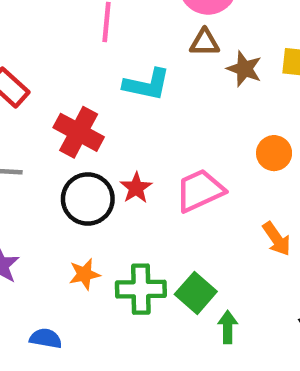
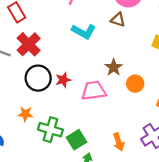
brown star: (244, 69) -> (114, 67), moved
red cross: (79, 132) -> (29, 44), moved
orange arrow: (277, 239) -> (119, 142), moved

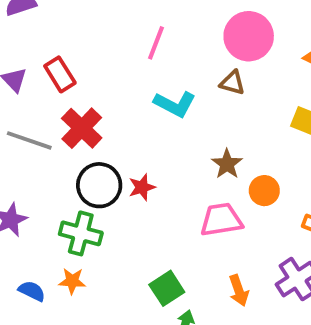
pink trapezoid: (94, 91) -> (221, 220), moved
orange star: (25, 114) -> (72, 281), moved
green cross: (50, 130) -> (81, 233), moved

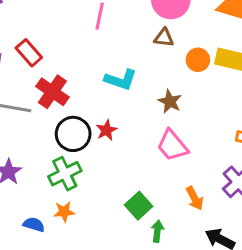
cyan L-shape: (175, 104) -> (121, 80), moved
orange circle: (264, 191) -> (198, 60), moved
pink trapezoid: (221, 220) -> (172, 146), turned -112
green cross: (81, 233) -> (65, 174), turned -32

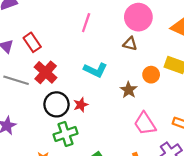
orange circle: (198, 60) -> (151, 75), moved
pink trapezoid: (172, 146) -> (145, 124), moved
green cross: (65, 174) -> (66, 134), moved

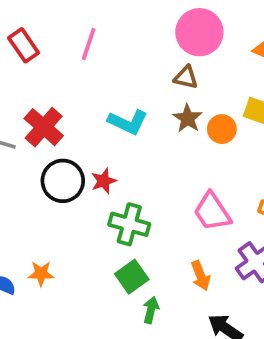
pink line: (86, 23) -> (89, 44), moved
red rectangle: (32, 42) -> (24, 45), moved
brown star: (129, 90) -> (188, 118), moved
green cross: (66, 134) -> (129, 224), moved, turned 35

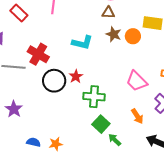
orange star: (41, 274) -> (56, 144), moved
green arrow: (151, 310) -> (115, 140), turned -48

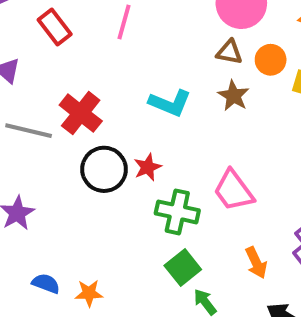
orange circle: (133, 36) -> (271, 60), moved
pink trapezoid: (137, 81) -> (233, 191), moved

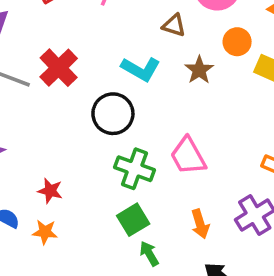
brown triangle: (229, 52) -> (174, 25), moved
red star: (148, 167) -> (50, 191), moved, turned 30
black circle: (104, 169) -> (113, 114), moved

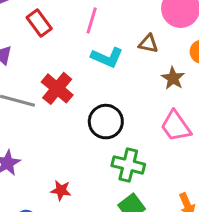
cyan L-shape: (141, 69) -> (107, 57), moved
pink trapezoid: (188, 156) -> (176, 126), moved

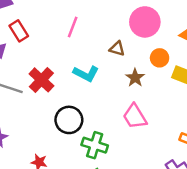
red rectangle: (39, 23) -> (19, 31), moved
cyan L-shape: (107, 57) -> (86, 74), moved
black circle: (106, 122) -> (69, 120), moved

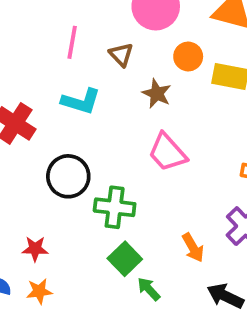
pink line: (73, 27) -> (72, 42), moved
brown triangle: (117, 49) -> (121, 55), turned 42

